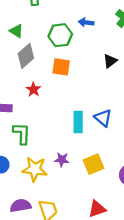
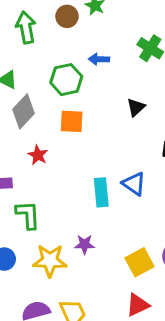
yellow square: (94, 164) -> (140, 262), moved

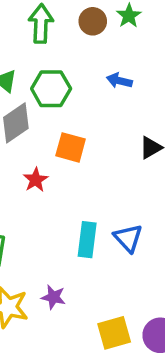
green hexagon: (66, 80) -> (51, 89), moved
red star: (38, 155) -> (36, 180), moved

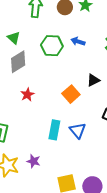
green hexagon: (51, 89) -> (52, 46), moved
orange square: (71, 147) -> (71, 94), moved, turned 30

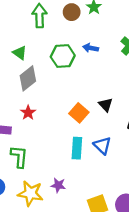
black triangle: (93, 80) -> (106, 105), moved, turned -40
orange square: (71, 94) -> (79, 113), moved
red star: (27, 95) -> (28, 113), moved

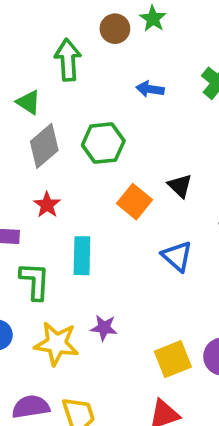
green arrow: (39, 16) -> (68, 60), moved
green hexagon: (63, 56) -> (103, 143), moved
cyan rectangle: (77, 148) -> (82, 256), moved

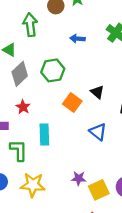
purple star: (104, 328) -> (79, 178), moved

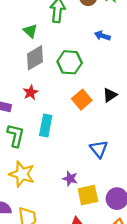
black triangle: (97, 92) -> (110, 95), turned 32
blue triangle: (98, 132) -> (99, 149), moved

